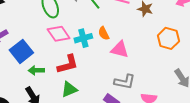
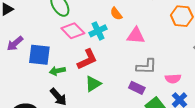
orange semicircle: (104, 33) -> (116, 14), moved
blue square: (21, 51) -> (39, 55), turned -35

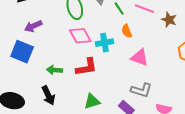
purple arrow: (15, 44) -> (33, 26), moved
blue square: (39, 55) -> (22, 52), moved
green triangle: (93, 84) -> (92, 101), moved

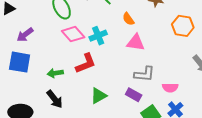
orange semicircle: (127, 31) -> (128, 19), moved

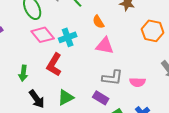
red L-shape: (86, 63) -> (54, 65), turned 140
green arrow: (55, 73) -> (23, 73), turned -77
pink semicircle: (170, 88) -> (137, 82), moved
black arrow: (55, 99) -> (37, 99), moved

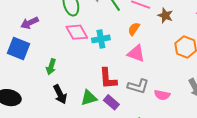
orange semicircle: (98, 22) -> (134, 29), turned 56
red L-shape: (54, 65) -> (108, 78), moved, turned -45
purple rectangle: (101, 98) -> (111, 102), moved

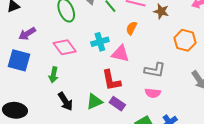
pink diamond: (77, 32) -> (65, 47), moved
pink triangle: (136, 54) -> (120, 54), moved
gray L-shape: (138, 86) -> (155, 70), moved
pink semicircle: (162, 95) -> (153, 93), moved

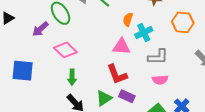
purple arrow: (27, 34) -> (40, 29), moved
cyan cross: (100, 42) -> (144, 33), moved
green arrow: (53, 75) -> (72, 77), moved

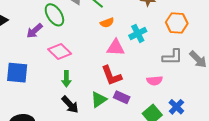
orange semicircle: (128, 19) -> (107, 23), moved, turned -128
gray L-shape: (158, 57) -> (172, 57), moved

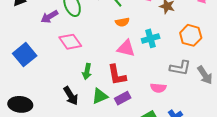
blue square: (17, 73) -> (25, 55), turned 35
green arrow: (66, 79) -> (87, 71), moved
purple rectangle: (122, 97) -> (123, 98), turned -63

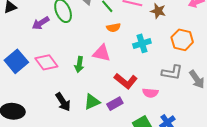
pink diamond: (70, 42) -> (46, 62), moved
pink triangle: (126, 48) -> (102, 53), moved
green arrow: (87, 71) -> (79, 64), moved
red L-shape: (117, 75) -> (126, 81), moved, turned -40

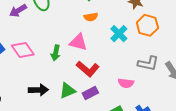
orange hexagon: (182, 40) -> (147, 25), moved
cyan cross: (142, 43) -> (119, 34), turned -30
red L-shape: (126, 81) -> (88, 69), moved
black arrow: (63, 102) -> (38, 90), turned -60

